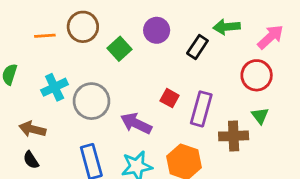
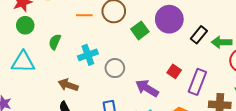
green arrow: (227, 27) -> (222, 42), moved
purple circle: (157, 30) -> (169, 19), size x1.4
gray circle: (91, 101) -> (115, 68), size x0.7

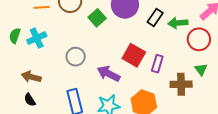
cyan cross: (88, 55) -> (37, 38), moved
red square: (174, 71) -> (134, 55), size x1.6
purple rectangle: (197, 82) -> (157, 64), size x0.7

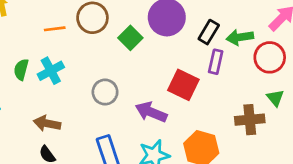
purple rectangle: (157, 64) -> (216, 62), moved

